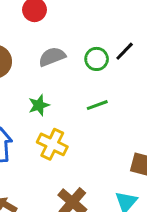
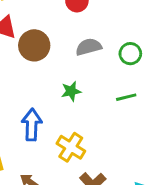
yellow cross: (52, 144) -> (71, 147), moved

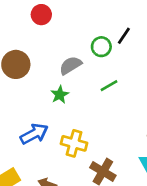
gray semicircle: (89, 47) -> (70, 65), moved
blue arrow: (32, 125) -> (34, 134), turned 76

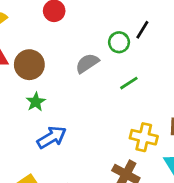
green star: (60, 95) -> (36, 102), moved
yellow cross: (74, 143) -> (144, 137), moved

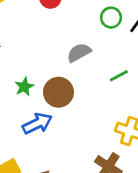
green circle: (119, 42) -> (111, 18), moved
brown circle: (29, 65) -> (58, 92), moved

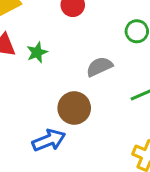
green star: (24, 87) -> (37, 52), moved

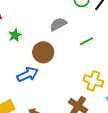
green star: (37, 52) -> (15, 35), moved

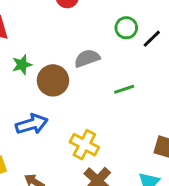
brown circle: (43, 52) -> (53, 80), moved
yellow cross: (93, 81) -> (84, 145), moved

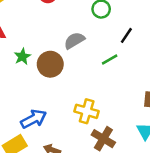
black line: (152, 39) -> (126, 35), moved
blue arrow: (32, 124) -> (34, 119), moved

